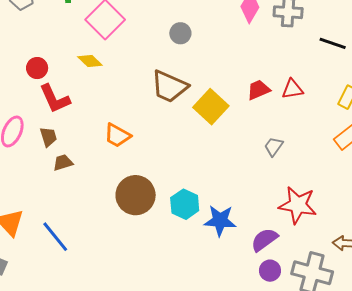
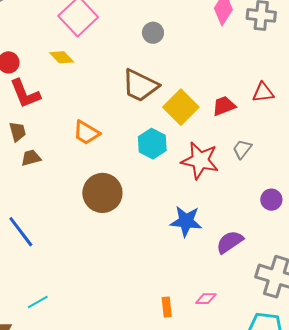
red trapezoid: (259, 90) -> (224, 106), moved
cyan hexagon: (185, 204) -> (152, 144), moved
red star: (298, 205) -> (200, 160), moved
purple circle: (270, 271) -> (271, 200), moved

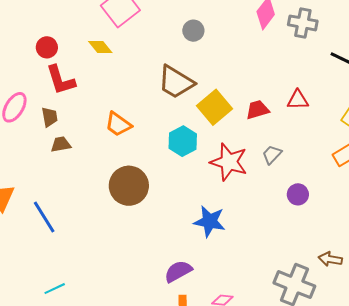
purple circle: (271, 200) -> (298, 194), moved
purple semicircle: (230, 242) -> (178, 271), moved

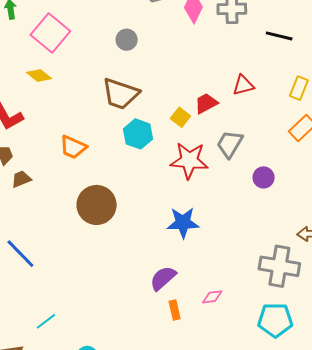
yellow square: (215, 107) -> (180, 117), moved, size x0.6
cyan hexagon: (183, 141) -> (138, 134), moved
gray trapezoid: (272, 154) -> (230, 144), size x1.4

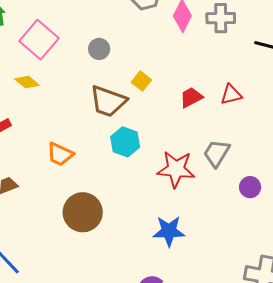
gray circle: (127, 40) -> (99, 49), moved
red trapezoid: (206, 103) -> (191, 97), moved
yellow square: (180, 117) -> (141, 81), moved

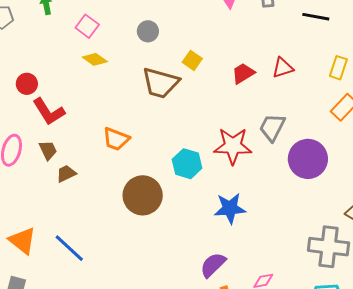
pink square: (39, 40) -> (87, 26), size x0.6
yellow diamond: (27, 82) -> (95, 59), moved
cyan hexagon: (125, 142) -> (187, 164), moved
purple circle: (250, 187) -> (308, 159), size x1.8

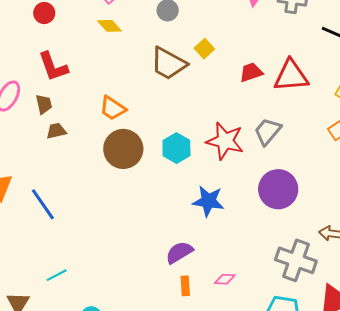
red triangle: (283, 68) -> (291, 76), size x1.6
red circle: (27, 84) -> (44, 13), moved
purple circle: (308, 159) -> (278, 189), moved
brown circle: (143, 195) -> (123, 149), moved

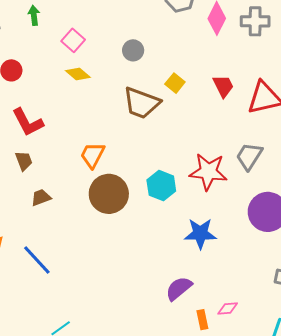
red trapezoid: (251, 72) -> (223, 86), moved, turned 90
orange trapezoid: (113, 108) -> (93, 155), turned 92
brown trapezoid: (56, 131) -> (41, 197), moved
orange rectangle: (185, 286) -> (202, 320), moved

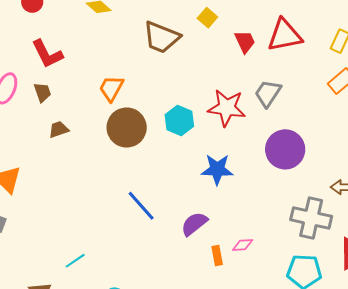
yellow square: (175, 83) -> (207, 18), moved
red trapezoid: (223, 86) -> (245, 42), moved
blue line: (37, 260) -> (141, 206), moved

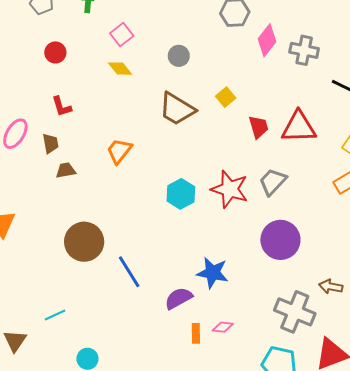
red L-shape: (47, 54) -> (62, 106), size x0.7
brown circle: (127, 127) -> (84, 242), moved
brown trapezoid: (59, 129) -> (66, 170), moved
blue star: (217, 169) -> (213, 273), moved

